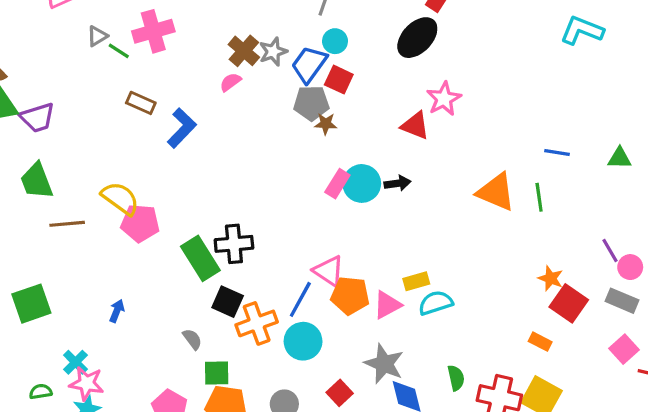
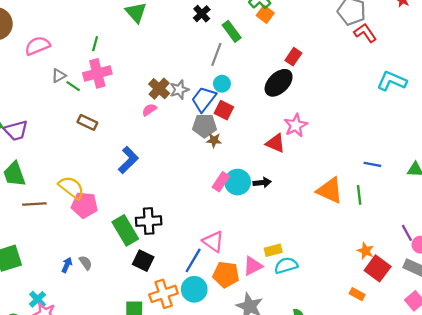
blue L-shape: (182, 128) -> (128, 160), moved
orange pentagon: (350, 296) -> (226, 275), moved
orange cross: (257, 323) -> (164, 294), moved
gray semicircle: (192, 339) -> (86, 263), moved

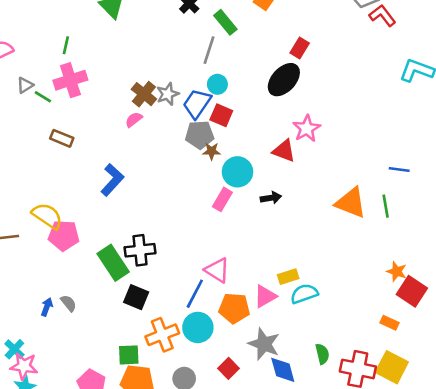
cyan circle: (238, 182) -> (237, 172), moved

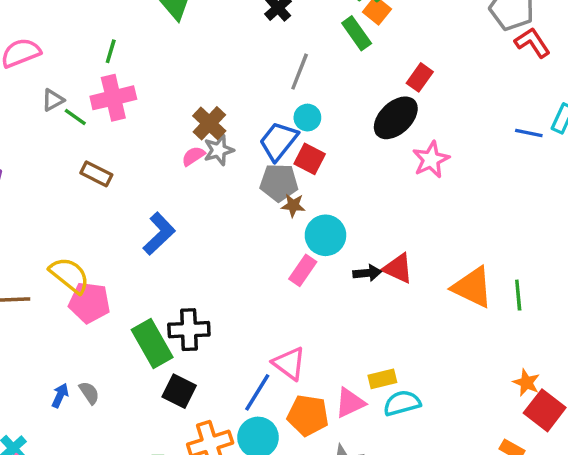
green rectangle: (225, 22) -> (357, 33), moved
gray star: (168, 94) -> (219, 150), moved
pink star: (307, 129) -> (431, 160), moved
red triangle: (284, 151) -> (398, 268), moved
blue line: (399, 170) -> (529, 133), moved

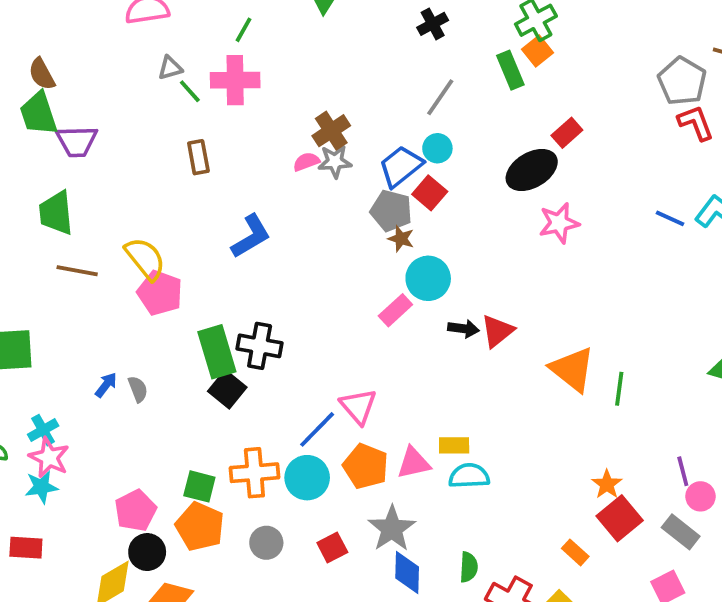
brown rectangle: (96, 174) -> (198, 157), turned 40
red triangle: (398, 268) -> (497, 331), turned 44
black square: (179, 391) -> (227, 389), moved

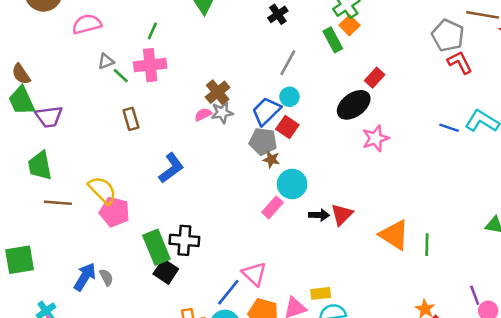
blue arrow: (106, 385) -> (85, 277), size x1.6

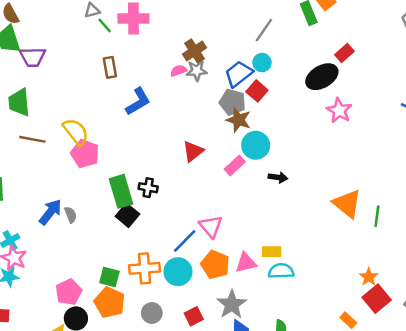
pink star: (375, 138) -> (339, 111), turned -30
brown star: (271, 159) -> (238, 120), size x1.5
blue L-shape: (171, 168) -> (138, 101), moved
red triangle: (342, 214) -> (193, 151), moved
black cross: (184, 240) -> (148, 188), size x0.7

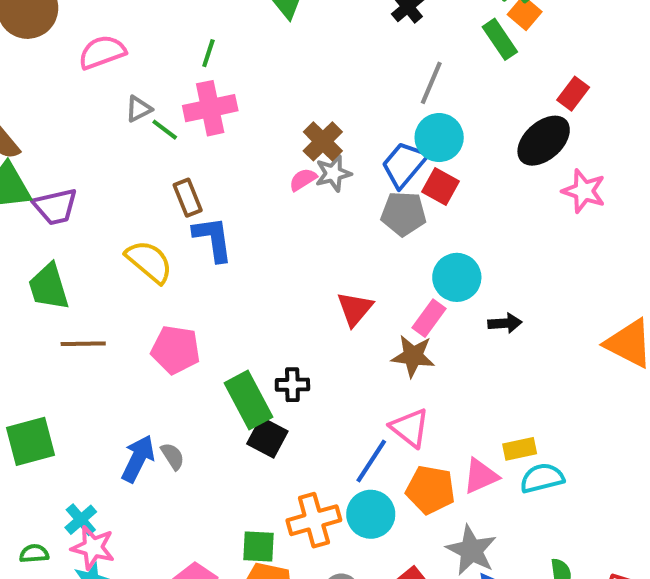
cyan circle: (262, 63) -> (439, 138), size x1.5
blue L-shape: (138, 101) -> (213, 239), moved, turned -56
brown star: (238, 120) -> (413, 356), moved
yellow semicircle: (76, 132) -> (149, 262), moved

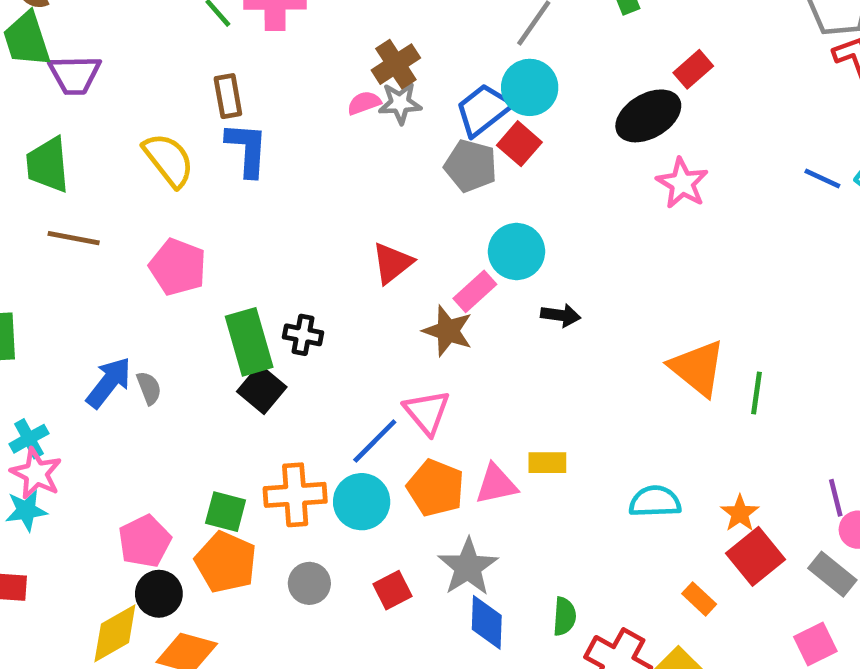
cyan semicircle: (542, 478) -> (655, 501), moved

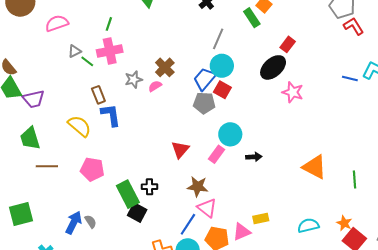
gray star: (400, 103) -> (134, 79), moved
brown star: (448, 331) -> (198, 187), moved
green line: (757, 393) -> (354, 179), moved

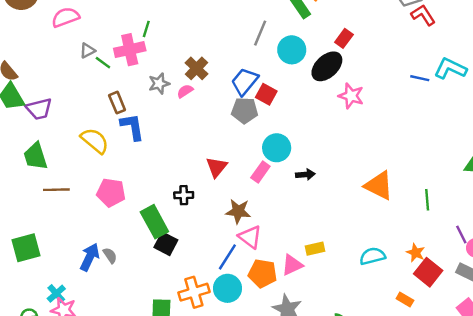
green line: (109, 24) -> (146, 29), moved
cyan circle: (222, 66) -> (292, 50), moved
black cross: (149, 187) -> (184, 195), moved

